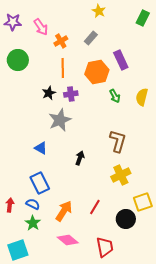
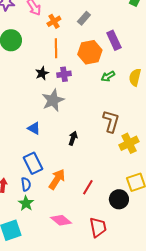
green arrow: (115, 96) -> (108, 76), turned 88
yellow cross: (121, 175) -> (129, 143), moved
blue semicircle: (33, 204) -> (26, 184), turned 56
orange arrow: (64, 211) -> (57, 179), moved

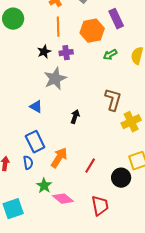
green star: (26, 203) -> (44, 186), moved

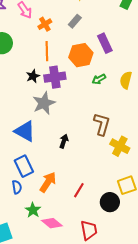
purple cross: (66, 53) -> (55, 77), size x1.5
blue triangle: (36, 107) -> (25, 131), size x1.6
yellow cross: (131, 122) -> (120, 146), turned -36

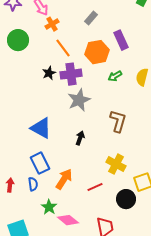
orange cross: (45, 24) -> (52, 24), moved
orange line: (47, 51) -> (63, 48), turned -36
gray star: (44, 103) -> (79, 100), moved
yellow cross: (120, 146) -> (116, 164), moved
red line: (79, 190) -> (95, 187), turned 35

